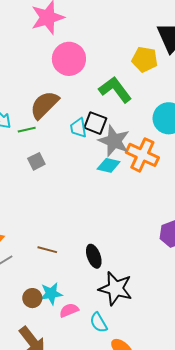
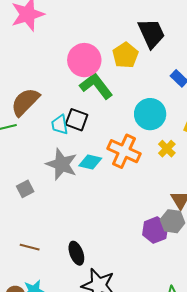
pink circle: (69, 59) -> (84, 60), moved
yellow pentagon: (145, 59) -> (125, 55), turned 30
gray star: (114, 141) -> (62, 164), moved
gray square: (36, 161) -> (25, 189), moved

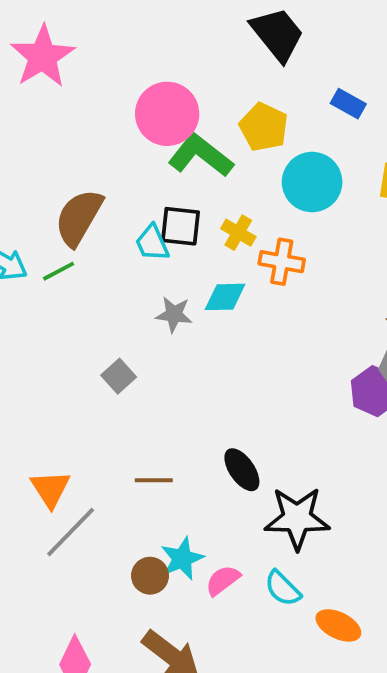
yellow pentagon: (125, 55) -> (264, 127), moved
yellow cross: (167, 149) -> (238, 233), moved
orange cross: (124, 151) -> (282, 262), size x0.7
gray star: (62, 164) -> (174, 314), size x0.6

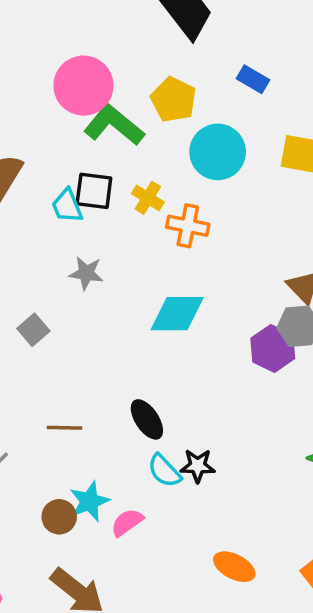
cyan diamond: (225, 297) -> (177, 314), moved, size x1.4
black star: (297, 518) -> (198, 466), size x0.6
cyan semicircle: (283, 588) -> (164, 471), moved

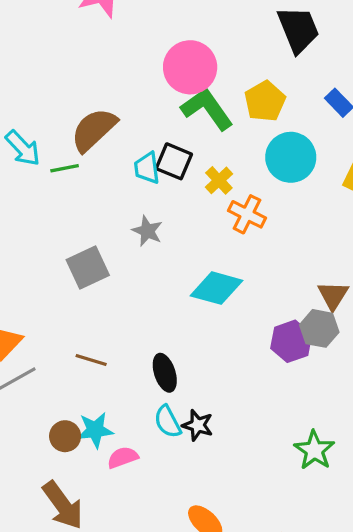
gray square: (33, 330) -> (88, 267), size x1.5

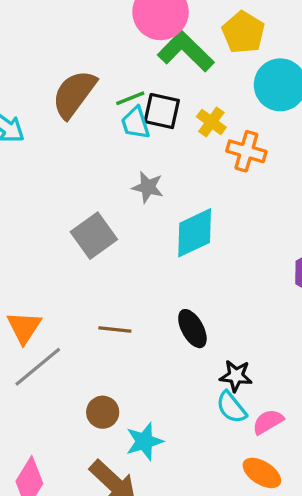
green line: (65, 168) -> (130, 98), moved
cyan diamond: (216, 288) -> (195, 233), moved, turned -30
cyan semicircle: (168, 422) -> (231, 407), moved
cyan star: (95, 430) -> (144, 441), moved
pink semicircle: (123, 457) -> (268, 422), moved

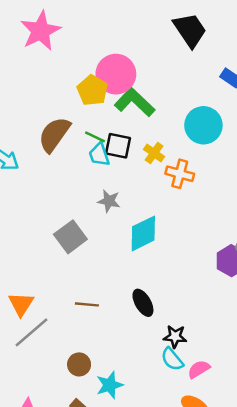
yellow pentagon: (243, 32) -> (92, 90), moved
green line: (130, 98) -> (95, 137), turned 48

